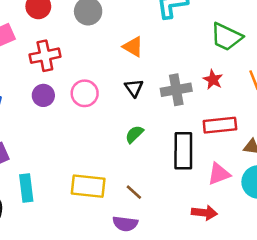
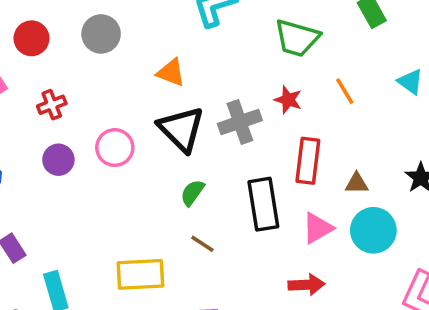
red cross: (45, 56) -> (52, 105), size x0.7
black triangle: (134, 88) -> (181, 129), size x1.8
red rectangle: (220, 125) -> (308, 161), turned -68
brown line: (134, 192) -> (202, 244), moved

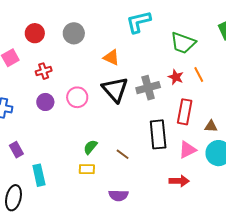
orange line: (345, 91) -> (199, 75), moved
green semicircle: (192, 193) -> (90, 147), moved
yellow rectangle: (140, 274) -> (87, 169), size x0.6

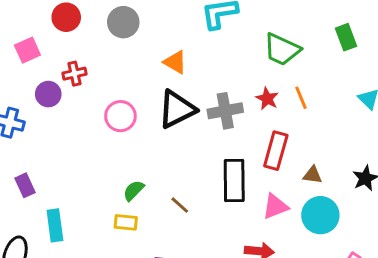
black triangle: (115, 89) -> (177, 109), turned 40
purple circle: (45, 102) -> (48, 94), moved

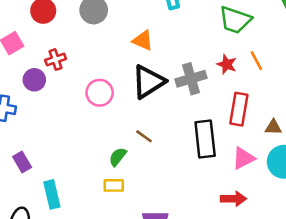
brown line: (180, 205) -> (144, 136), moved

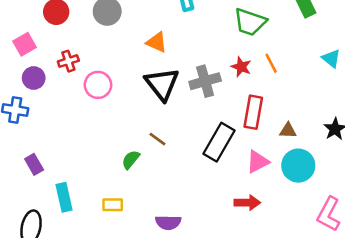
purple circle: (34, 80) -> (34, 78), moved
black triangle: (148, 82) -> (162, 84), turned -36
pink circle: (100, 93) -> (98, 85), moved
black rectangle: (205, 139) -> (219, 142), turned 36
yellow rectangle: (114, 185) -> (113, 205), moved

